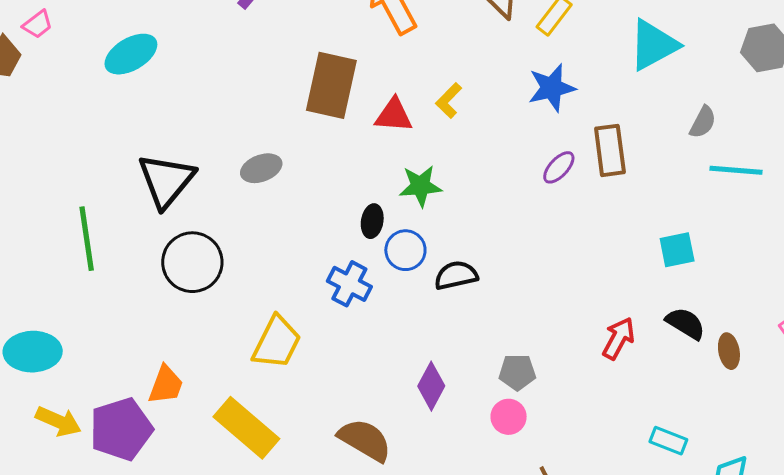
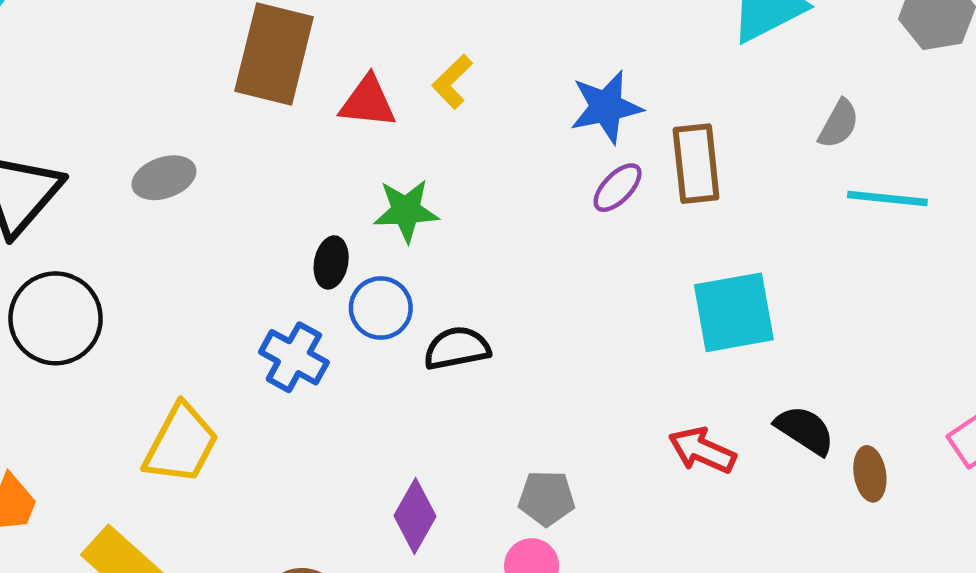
blue star: (552, 88) -> (606, 107), moved
cyan square: (677, 250) -> (734, 312), moved, size x1.5
red arrow: (619, 338) -> (702, 450), turned -96

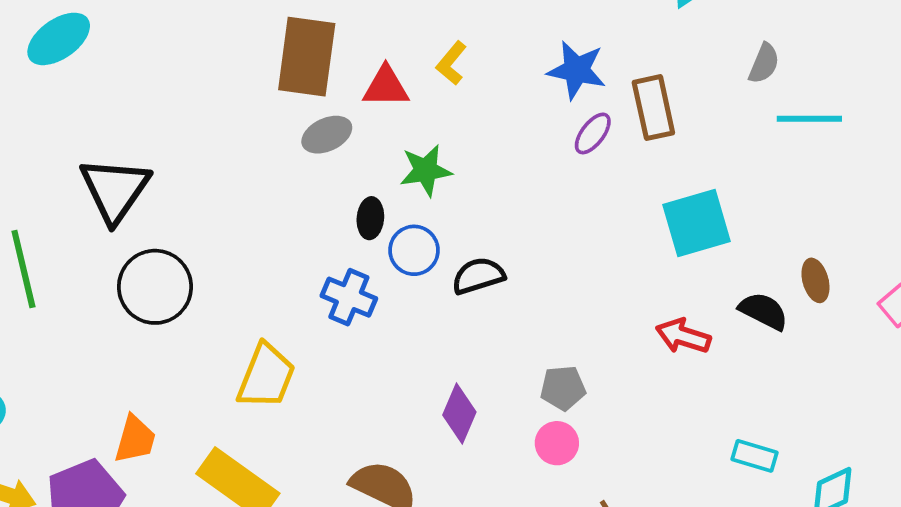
blue star: (606, 107) -> (577, 70), turned 30
gray ellipse: (164, 178) -> (327, 135), moved
brown ellipse: (870, 474) -> (815, 280), moved

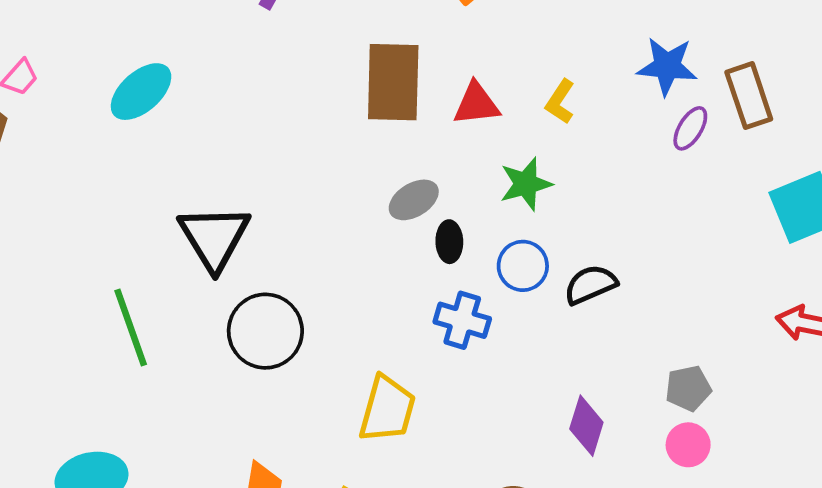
yellow L-shape: (451, 63) -> (560, 102), moved
gray ellipse: (327, 135) -> (414, 200), moved
black ellipse: (370, 218) -> (449, 242), moved

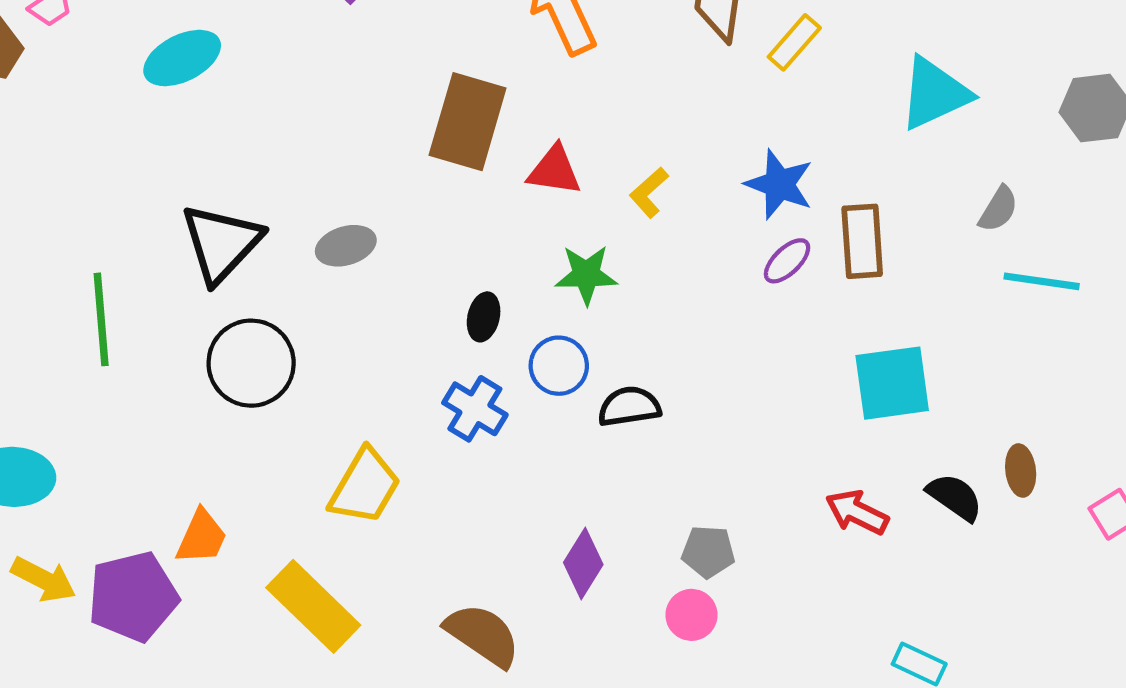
gray ellipse: (414, 200) -> (346, 246), moved

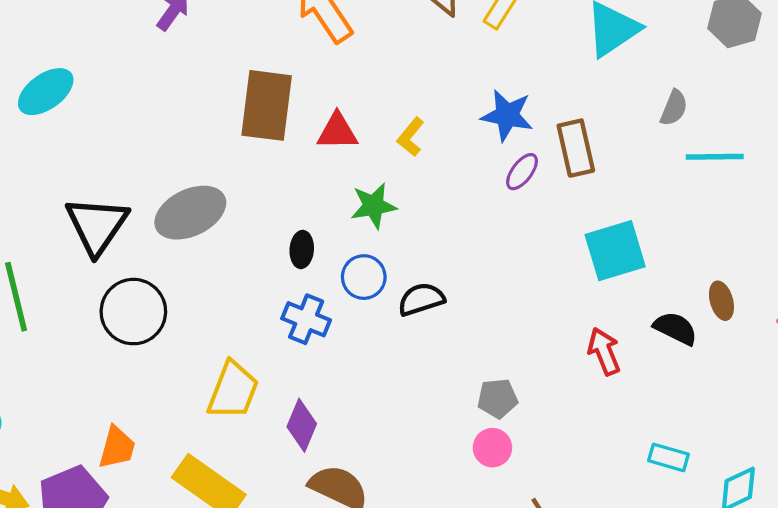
gray ellipse: (346, 246) -> (190, 213), size x1.6
red arrow: (857, 512) -> (604, 351), turned 51
purple diamond: (583, 563) -> (302, 425), moved

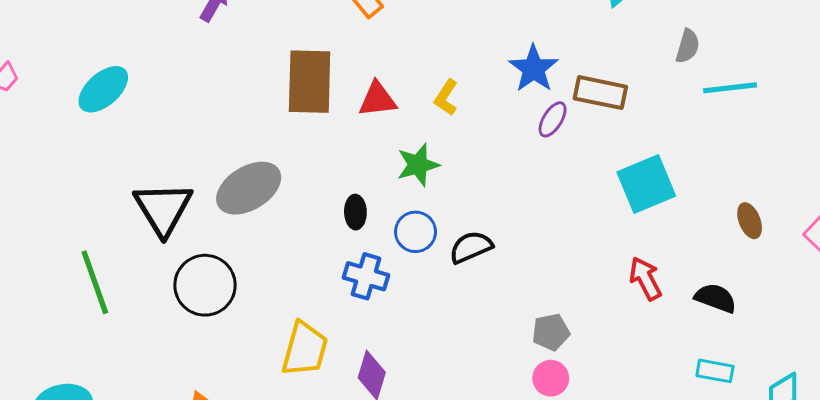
blue star: (507, 115) -> (534, 69), turned 30
brown rectangle: (576, 148) -> (600, 93), turned -60
black semicircle: (675, 328) -> (716, 298), moved

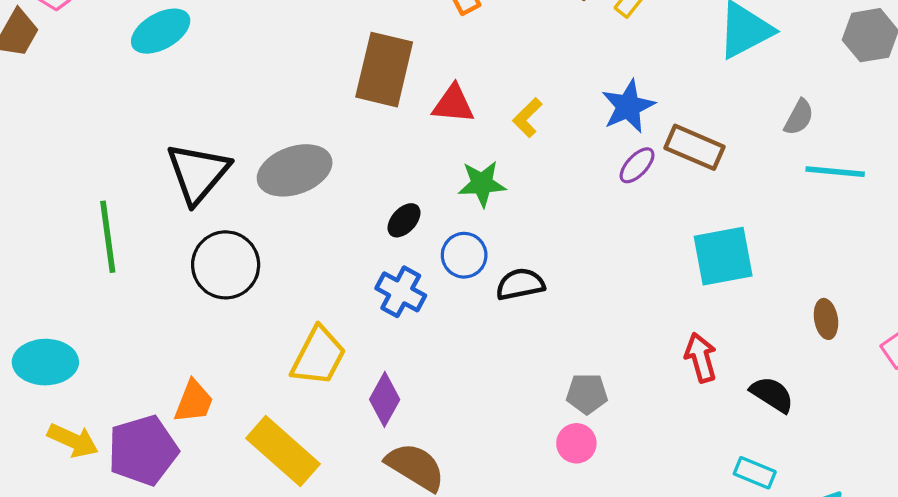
black ellipse: (355, 212) -> (404, 220), turned 32

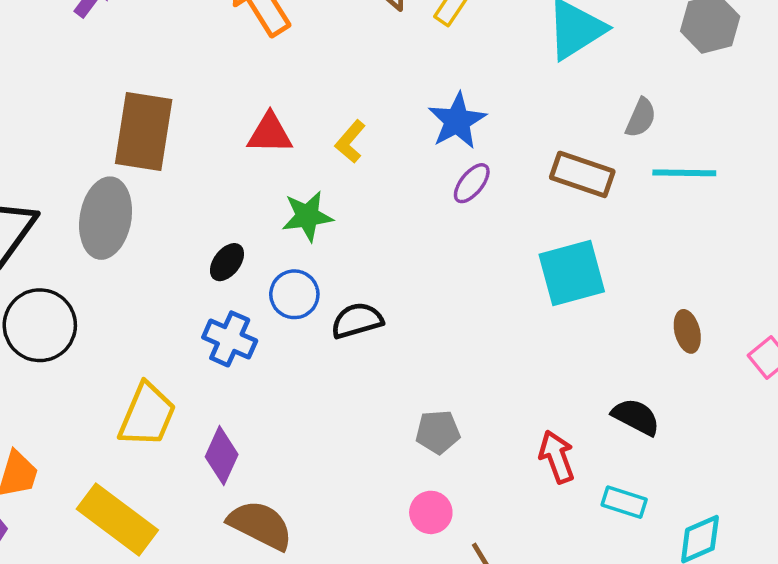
brown rectangle: (384, 70) -> (144, 131), moved
brown rectangle: (694, 147) -> (582, 174), moved
gray ellipse: (295, 170) -> (106, 218), turned -56
red arrow: (701, 358) -> (557, 457), moved
pink circle: (576, 443) -> (431, 512), moved

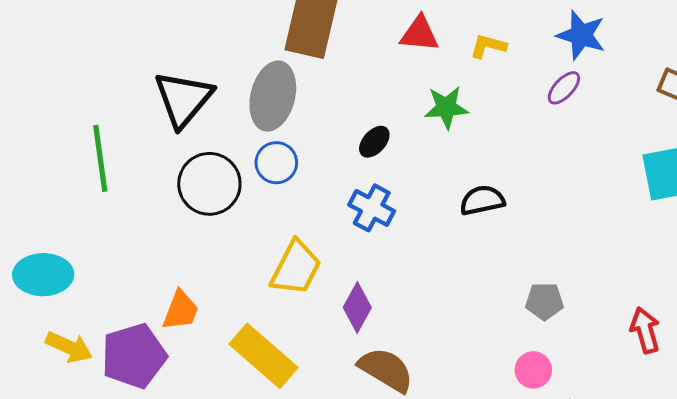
blue star: (457, 121) -> (581, 35), turned -30
yellow L-shape: (350, 142) -> (488, 46), turned 60
purple ellipse: (472, 183) -> (564, 88), moved
blue circle: (294, 294) -> (276, 163), moved

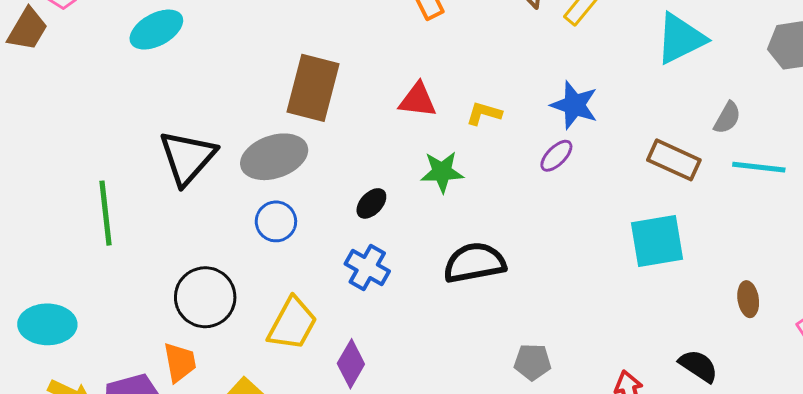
gray ellipse: (273, 96) -> (274, 157), turned 56
black circle: (209, 184) -> (205, 297), moved
black semicircle: (482, 200) -> (475, 263), size x1.4
orange trapezoid: (181, 310) -> (180, 362), turned -33

